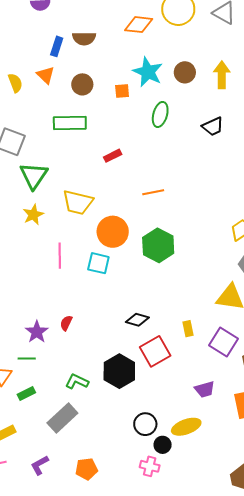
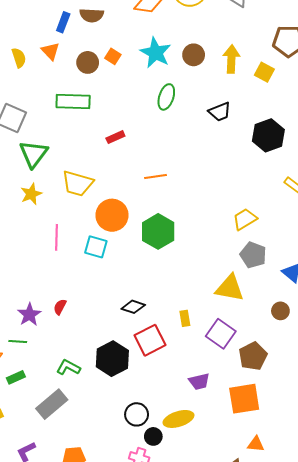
orange square: (122, 91) -> (113, 56), moved, turned 35

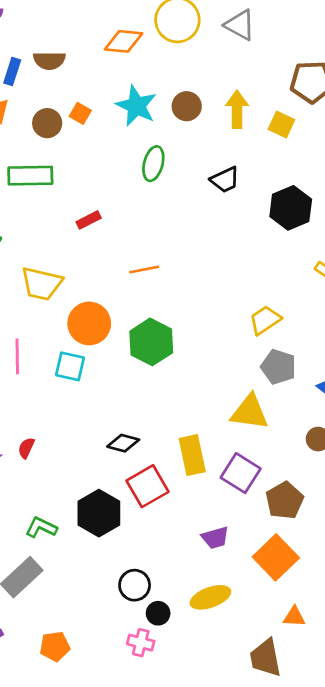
yellow rectangle: (185, 318) -> (192, 455), size x1.8
orange square: (244, 399) -> (276, 557), turned -32
yellow ellipse: (178, 419) -> (210, 597), moved

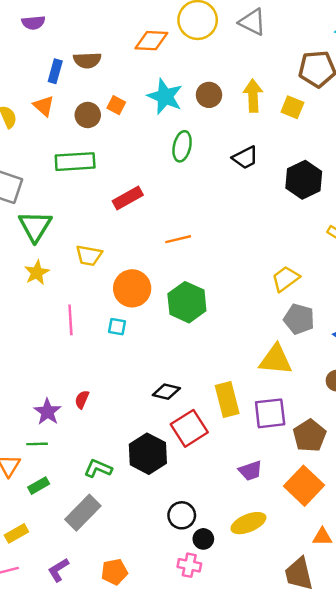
red rectangle: (89, 220) -> (128, 198), size x1.4
yellow trapezoid: (42, 284) -> (89, 255), size x0.7
cyan square: (70, 366) -> (117, 327), size x0.7
purple square: (241, 473) -> (270, 413), turned -36

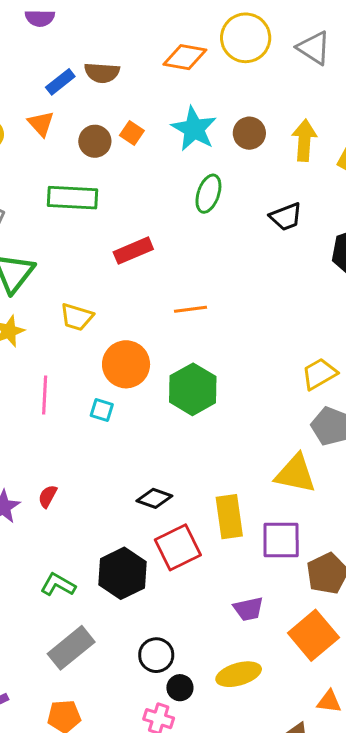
blue rectangle: (55, 71) -> (60, 82), turned 30
gray rectangle: (83, 513) -> (71, 648), moved

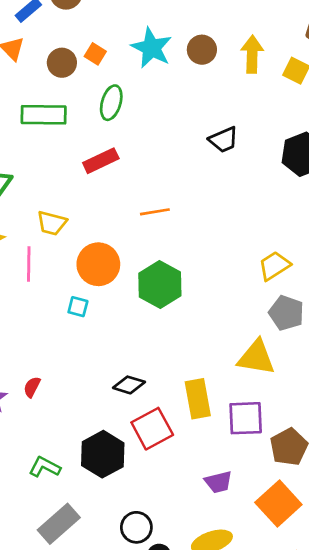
green ellipse: (208, 194) -> (111, 103), moved
black trapezoid: (286, 217) -> (224, 140), moved
pink line: (45, 395) -> (29, 264), moved

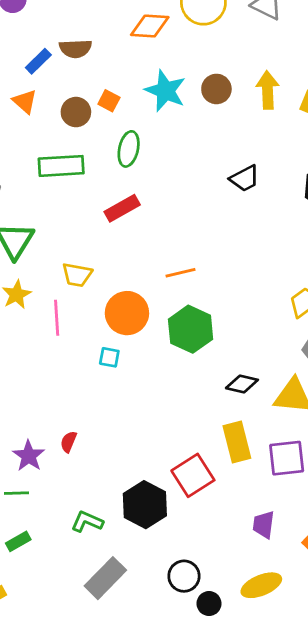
orange line: (155, 212) -> (180, 273), moved
black diamond: (129, 385) -> (242, 384), moved
purple trapezoid: (218, 482) -> (264, 525), turned 116

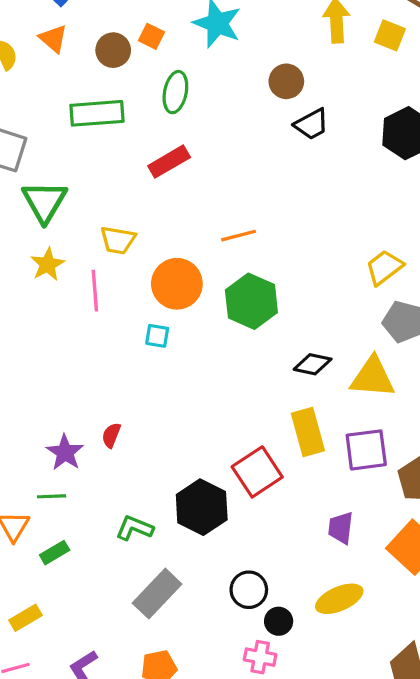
brown circle: (216, 89) -> (286, 81), moved

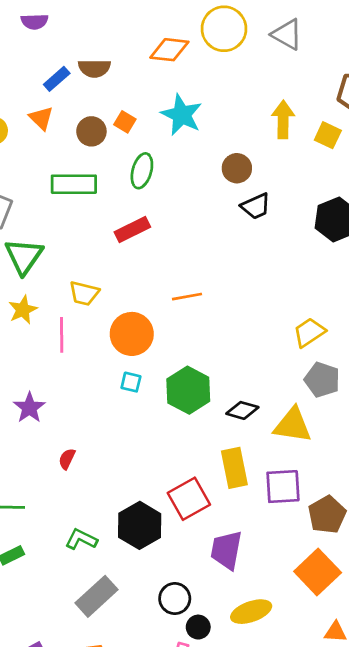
green hexagon: (251, 301) -> (188, 390), moved
cyan square: (157, 336) -> (131, 382), moved
purple star: (65, 452) -> (29, 408), moved
purple trapezoid: (341, 528) -> (226, 550), moved, size x1.4

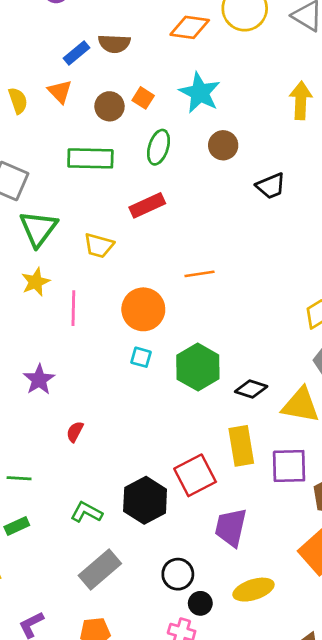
brown circle: (237, 168) -> (223, 145), moved
yellow trapezoid: (84, 293) -> (99, 246), moved

